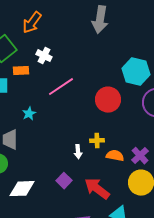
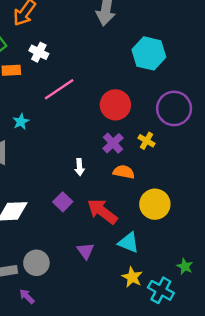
cyan hexagon: (136, 72) -> (149, 53), moved
yellow cross: (97, 141) -> (147, 141), moved, turned 32
purple cross: (140, 156) -> (113, 143), moved

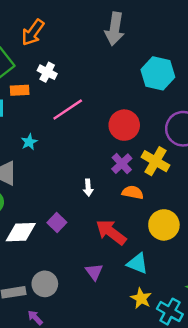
yellow cross: (147, 141) -> (155, 161), size x1.6
purple square: (63, 202) -> (57, 223), moved

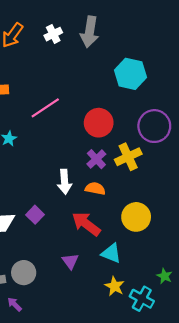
white cross: (47, 72) -> (53, 34), moved, turned 36
yellow cross: (155, 161) -> (128, 157), turned 35
white arrow: (88, 188) -> (65, 182), size x1.5
orange semicircle: (133, 192) -> (95, 189), moved

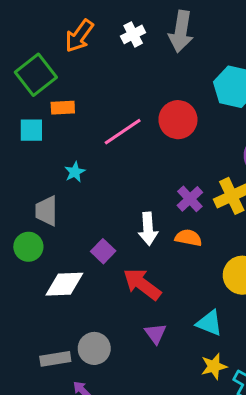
red circle: (99, 123) -> (178, 120), moved
purple square: (35, 215) -> (103, 251), moved
red arrow: (86, 224) -> (142, 284), moved
yellow star: (115, 286) -> (214, 366), turned 30

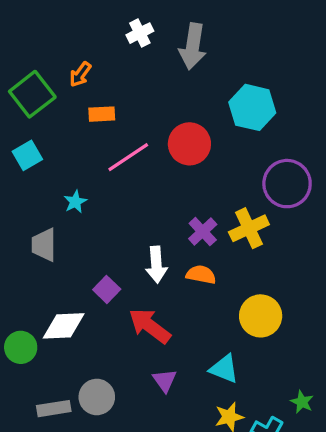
white cross: (133, 34) -> (140, 33), moved
orange arrow: (79, 36) -> (80, 74), moved, size x0.7
orange rectangle: (63, 108) -> (102, 114), moved
cyan square: (31, 130) -> (27, 155), turned -30
green circle: (28, 247) -> (21, 347), moved

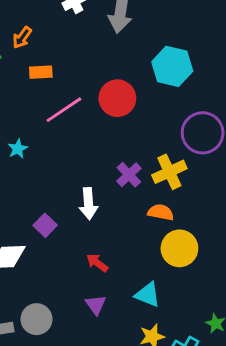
orange semicircle: (201, 275) -> (161, 212), moved
red arrow: (150, 326) -> (97, 263), moved, size x0.6

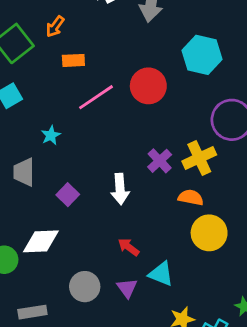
purple square: (45, 225) -> (68, 195), moved
cyan triangle: (148, 295) -> (161, 274), moved
gray circle: (37, 319) -> (85, 287), moved

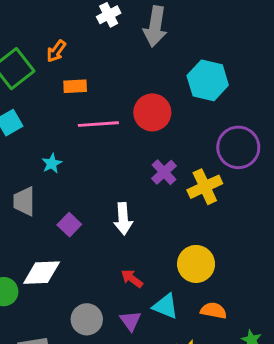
pink line: (96, 97) -> (98, 124), turned 30
purple cross: (160, 161) -> (164, 172), moved
orange semicircle: (191, 198) -> (214, 311), moved
yellow circle: (209, 233) -> (196, 264), moved

